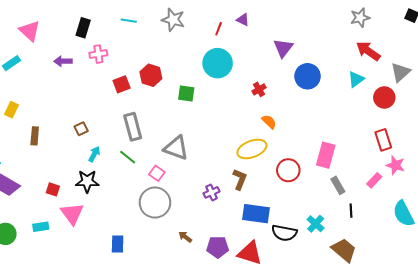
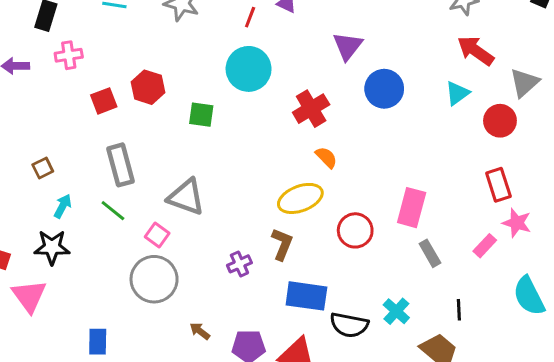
red cross: (259, 89) -> (311, 109), size x1.6
black line: (351, 211) -> (459, 310), moved

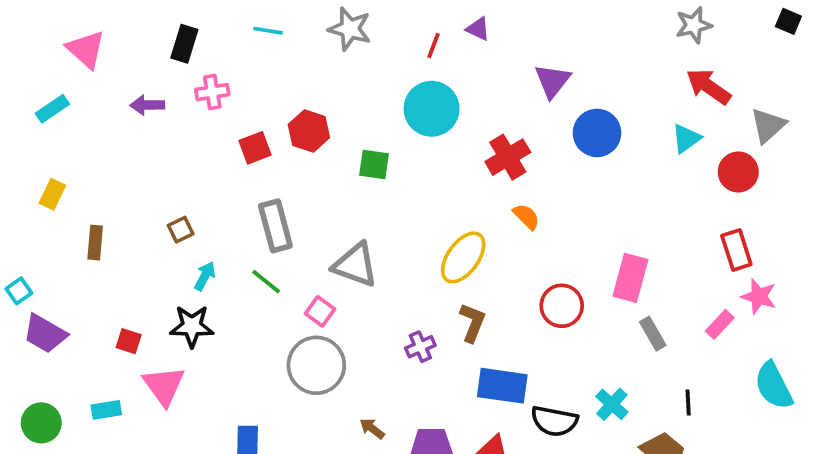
yellow ellipse: (300, 198) -> (463, 257), moved, turned -33

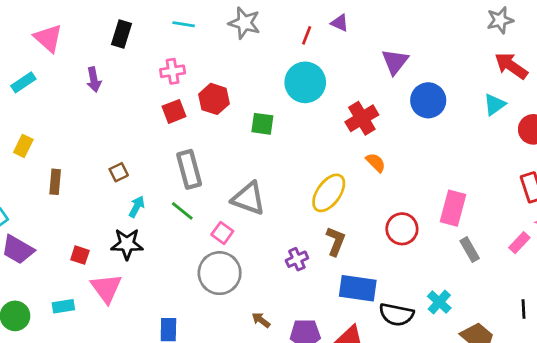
pink cross: (212, 92) -> (173, 71), moved
purple arrow: (147, 105) -> (94, 80), turned -100
black line: (688, 402) -> (524, 309), moved

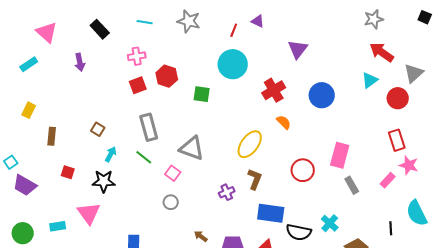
black rectangle: (121, 34) -> (100, 29), turned -60
blue circle: (428, 100) -> (322, 95), moved
brown square: (119, 172) -> (98, 129), turned -32
red square: (80, 255) -> (68, 172), moved
gray circle: (220, 273) -> (171, 202), size x0.5

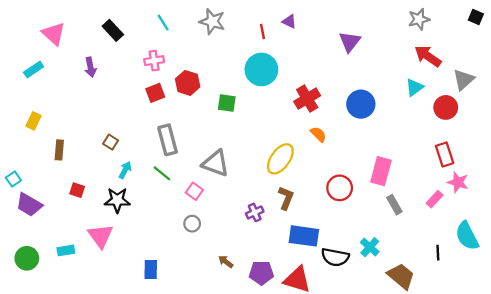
cyan line: (145, 22) -> (163, 23), turned 49
red line: (234, 30) -> (263, 32), turned -32
purple triangle: (298, 49) -> (350, 42), moved

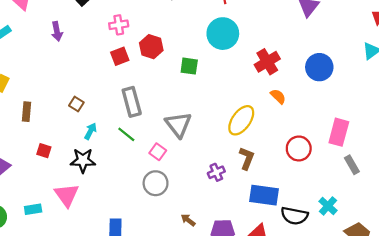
gray triangle: (216, 163) -> (178, 125), turned 32
gray circle: (192, 224) -> (156, 183), size x1.5

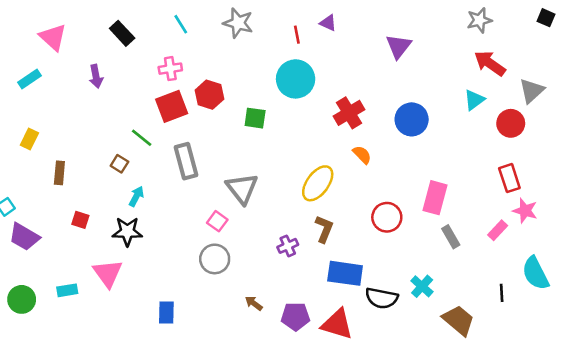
red square: (120, 56) -> (172, 106), size x1.4
green line: (126, 134) -> (142, 138), moved

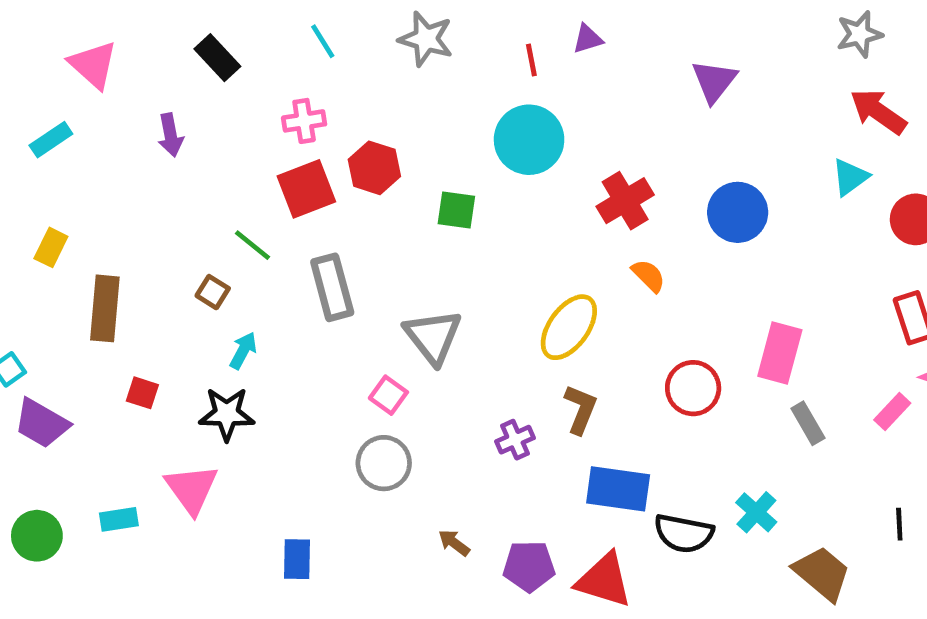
purple triangle: (328, 23) -> (588, 39), turned -42
brown rectangle: (59, 173) -> (105, 308), size x1.5

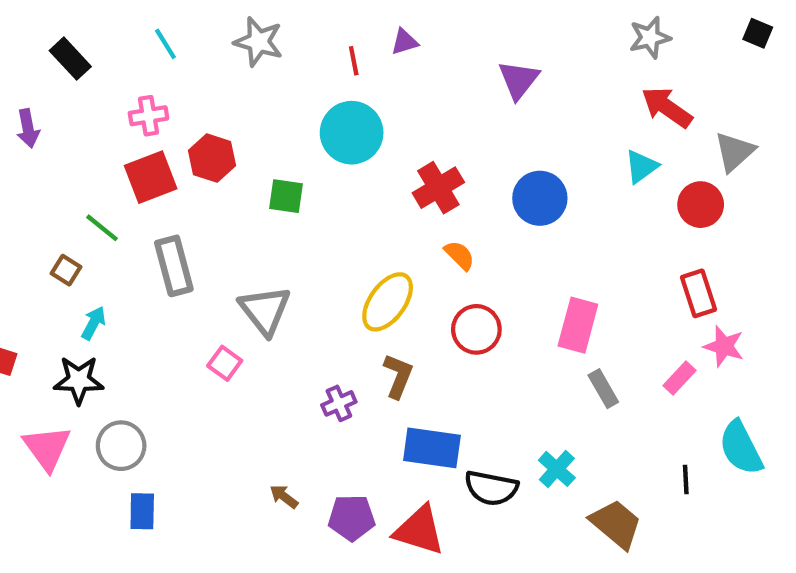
red circle: (693, 388) -> (476, 329), moved
gray circle: (384, 463) -> (121, 446), moved

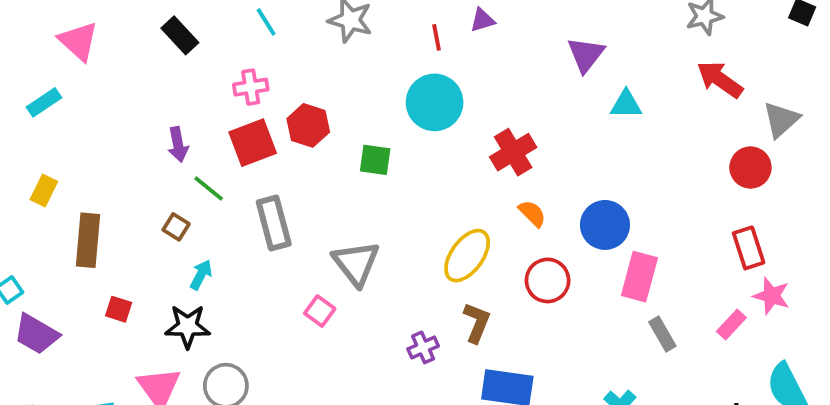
purple arrow: (28, 128) -> (178, 145), moved
cyan triangle: (641, 166) -> (626, 104), moved, turned 36
blue circle: (540, 198) -> (605, 225), moved

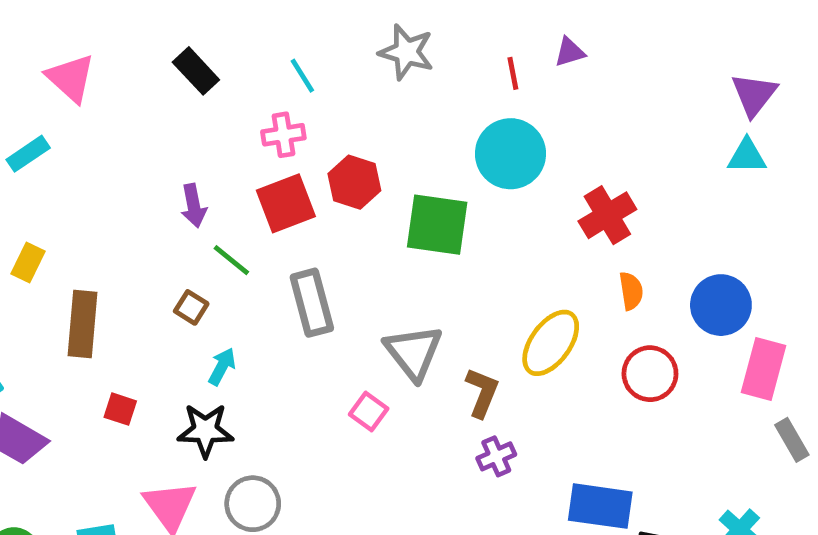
cyan line: (266, 22) -> (302, 76), moved
purple triangle: (586, 55) -> (754, 95), moved
green square: (375, 160) -> (437, 225), size x1.6
orange semicircle: (532, 213) -> (631, 291), turned 36
brown L-shape: (477, 323) -> (482, 393), moved

